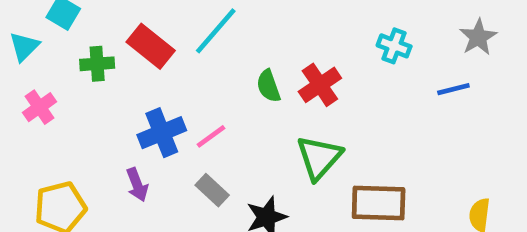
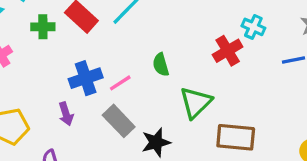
red cross: (320, 85) -> (228, 51), moved
green semicircle: (268, 86) -> (161, 65), moved
gray rectangle: (212, 190) -> (119, 121), size x1.4

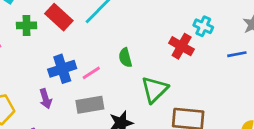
red cross: (228, 51) -> (182, 46), turned -30
gray rectangle: (119, 121) -> (90, 105), turned -56

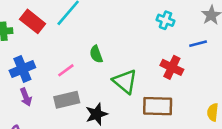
red cross: (182, 46) -> (172, 67), moved
blue cross: (62, 69) -> (22, 69), moved
green triangle: (155, 90) -> (125, 81), turned -32

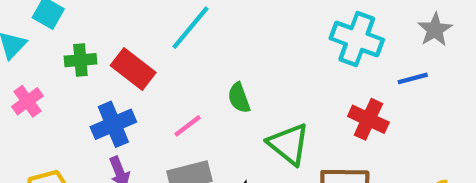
cyan cross: (165, 20) -> (357, 39), size x1.6
red rectangle: (33, 21) -> (133, 69), moved

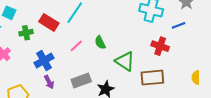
red rectangle: (133, 69) -> (49, 22), moved
pink line: (188, 126) -> (76, 46), moved

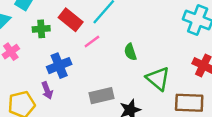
pink line: (76, 46) -> (92, 42), moved
purple arrow: (49, 82) -> (47, 90), moved

